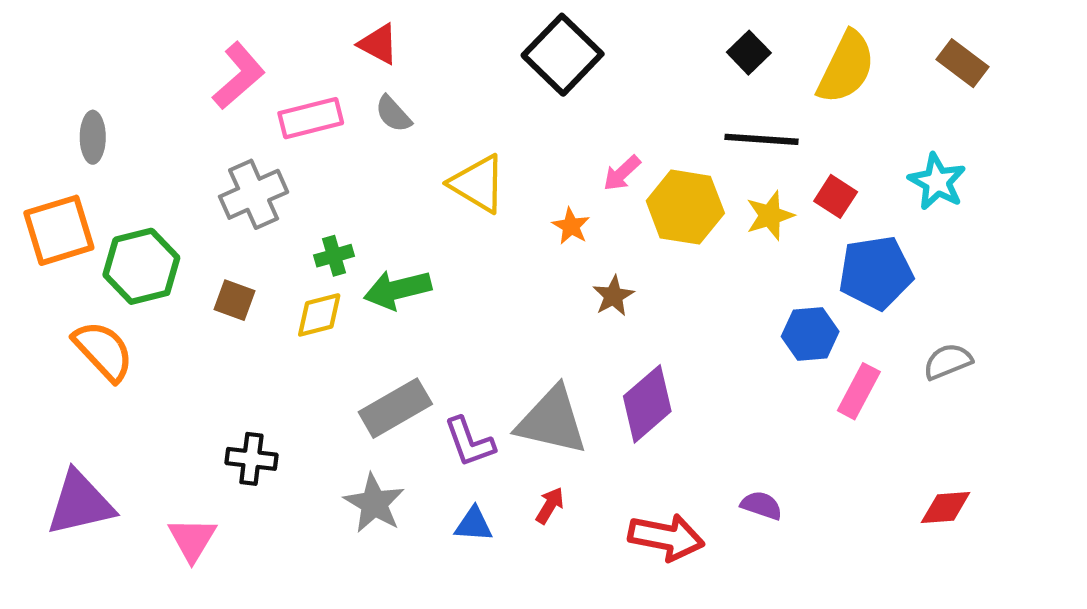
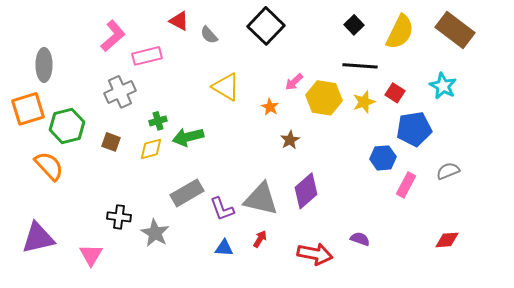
brown rectangle: (963, 63) -> (455, 30), size x1.6
gray semicircle: (393, 114) -> (209, 35), moved
gray ellipse: (93, 137) -> (44, 65), size x1.4
gray star: (374, 503) -> (155, 233), moved

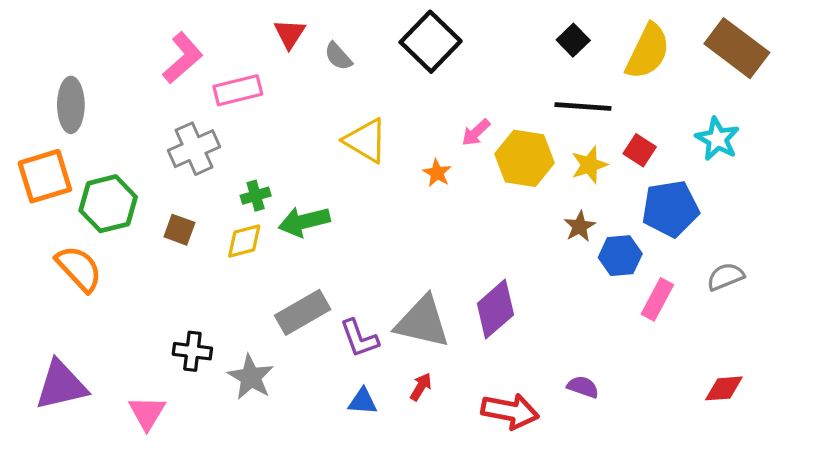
red triangle: (179, 21) -> (290, 34), turned 35
brown star: (290, 140) -> (580, 226), moved

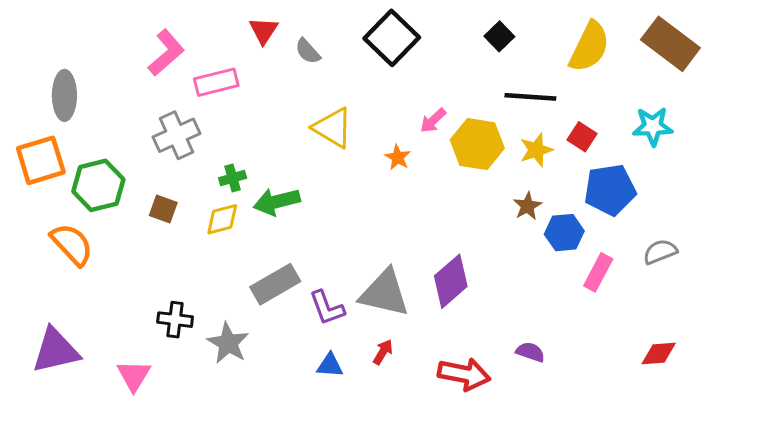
black square: (573, 40) -> (499, 36), moved
cyan star: (717, 139) -> (653, 126), turned -30

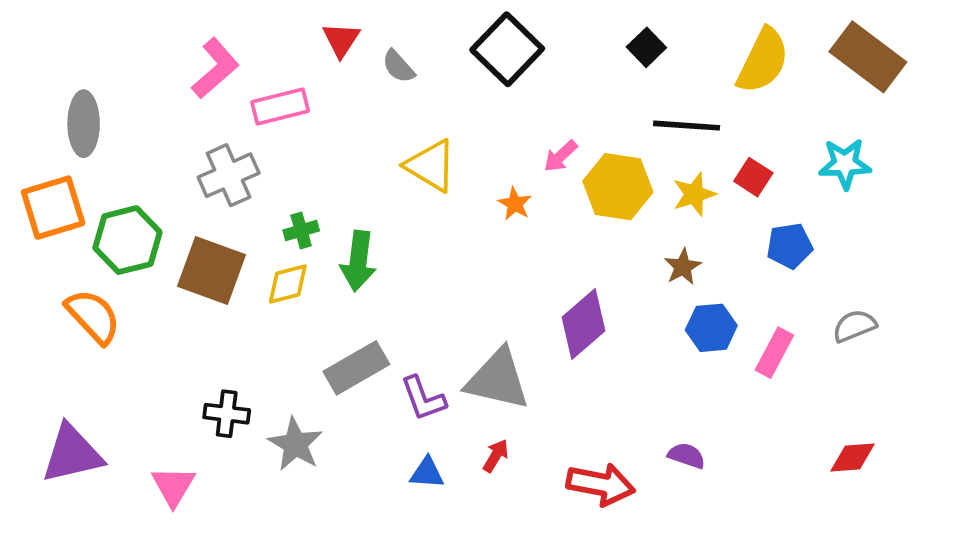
blue pentagon: (610, 190) -> (790, 246), size x0.7
green arrow: (277, 202) -> (358, 261), turned -69
brown square: (163, 209) -> (211, 271), size x1.8
blue hexagon: (564, 233) -> (711, 328), moved
purple diamond: (451, 281) -> (583, 324), moved

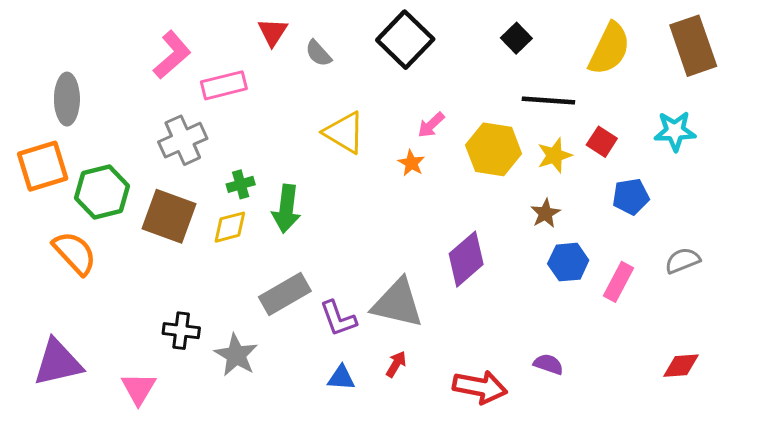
brown rectangle: (868, 57) -> (693, 46), turned 34
pink arrow: (561, 156) -> (431, 125), moved

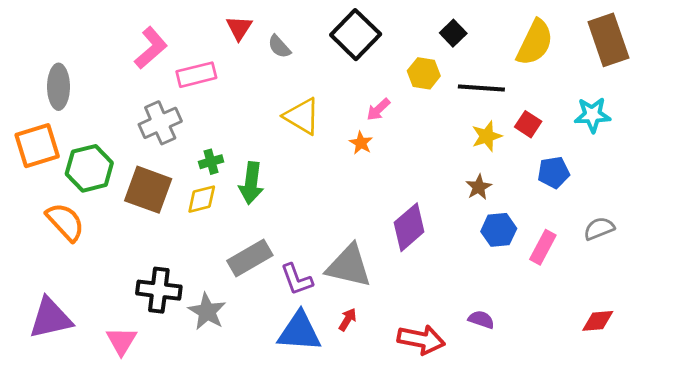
yellow hexagon: (494, 149) -> (424, 73), moved, size x0.7
black cross: (181, 331) -> (159, 290), size x1.4
blue triangle: (341, 378) -> (299, 332), size x1.8

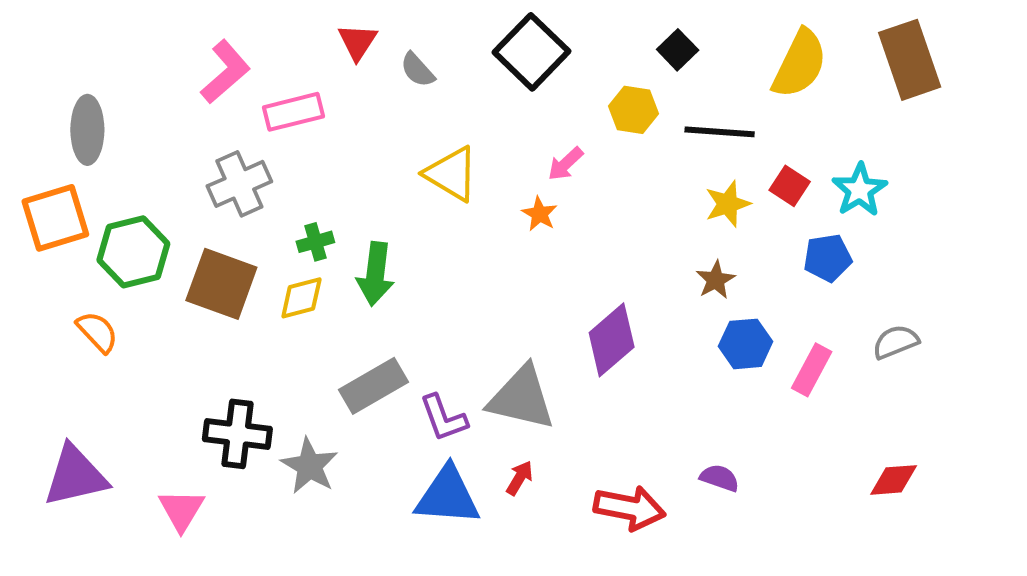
cyan star: (592, 115) -> (860, 190), moved, turned -30
orange semicircle: (65, 222) -> (97, 332), size x0.7

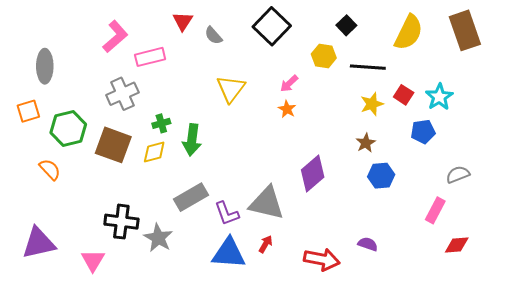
yellow triangle: (451, 174) -> (231, 89), turned 36
orange star: (540, 214) -> (287, 109), moved
orange square: (55, 218) -> (28, 111), size x0.7
pink rectangle: (812, 370) -> (435, 210), moved

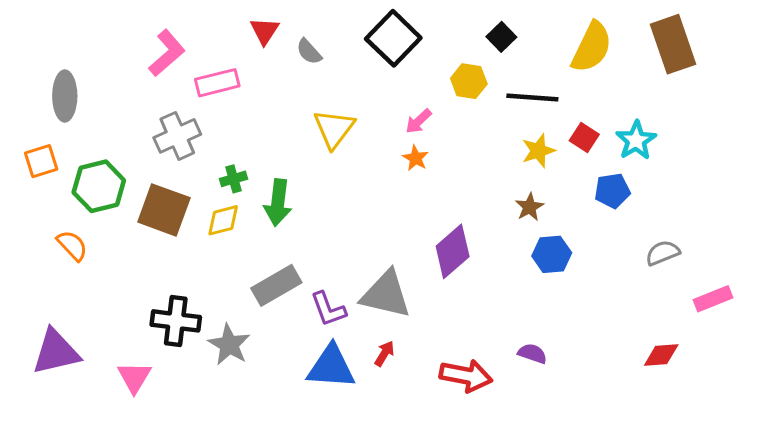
pink rectangle: (435, 210) -> (713, 299), moved, turned 40

